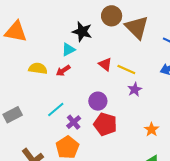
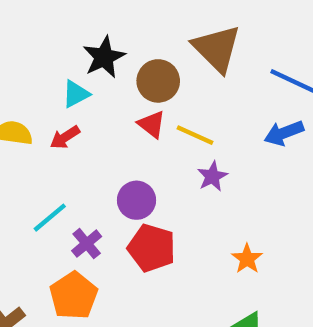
brown circle: (112, 16) -> (158, 81), moved
black star: (82, 32) -> (104, 57), turned 30

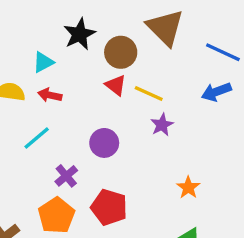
cyan triangle: (76, 94) -> (43, 62), moved
red arrow: (65, 137) -> (50, 95), turned 45
cyan line: (50, 218) -> (37, 138), moved
red pentagon: (152, 248) -> (109, 207), moved

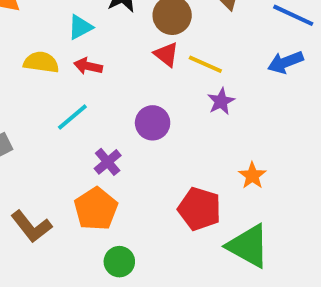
red pentagon: (109, 207) -> (199, 209), moved

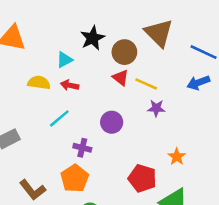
purple star: (221, 101) -> (156, 108), turned 30
purple cross: (108, 162) -> (82, 148), turned -36

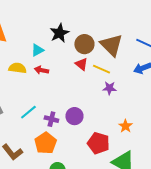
brown triangle: (159, 33) -> (111, 45), moved
cyan line: (59, 118) -> (28, 112), moved
purple circle: (112, 122) -> (74, 116), moved

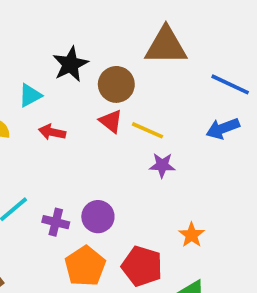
brown triangle: (111, 45) -> (166, 46), moved, turned -45
red arrow: (41, 70) -> (52, 132), moved
orange pentagon: (45, 143) -> (85, 266), moved

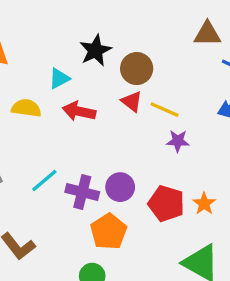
brown triangle: (166, 46) -> (207, 34), moved, size x0.7
red arrow: (52, 132) -> (79, 111), size x1.4
purple cross: (56, 222) -> (82, 192), size x1.4
red pentagon: (142, 266) -> (166, 204), moved

